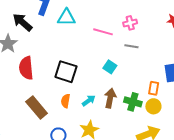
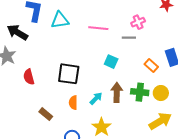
pink cross: (130, 23) -> (138, 22), moved
red semicircle: (26, 68) -> (29, 77), size x0.7
orange rectangle: (154, 88) -> (151, 65), moved, turned -48
brown rectangle: (37, 107) -> (46, 114), size x0.6

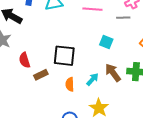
brown arrow: (117, 92) -> (113, 73), turned -36
brown rectangle: (46, 114) -> (41, 75), moved, turned -64

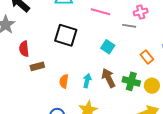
black square: (64, 56) -> (66, 35), moved
cyan arrow: (92, 79) -> (87, 81), turned -40

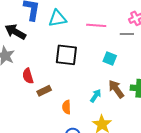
orange semicircle: (64, 81) -> (66, 107), moved
cyan arrow: (87, 81) -> (96, 96), turned 32

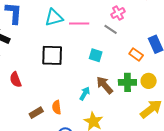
cyan triangle: (58, 18) -> (54, 18), moved
gray line: (127, 34) -> (111, 29), turned 40
brown rectangle: (44, 91) -> (36, 113), moved

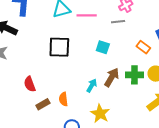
gray line: (111, 29) -> (118, 22), turned -40
red semicircle: (16, 80) -> (30, 84), moved
brown arrow: (105, 85) -> (112, 77), turned 72

